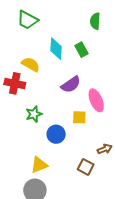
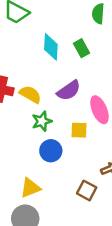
yellow semicircle: (31, 64) -> (30, 94), moved
green star: (34, 114) -> (42, 121), moved

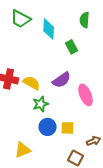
cyan diamond: (51, 47) -> (49, 29), moved
yellow square: (79, 130) -> (68, 128), moved
yellow triangle: (30, 188) -> (23, 150), moved

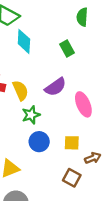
cyan diamond: (49, 29) -> (24, 41), moved
yellow semicircle: (32, 83) -> (20, 90), turned 36
yellow square: (68, 128) -> (72, 143), moved

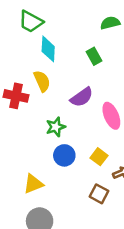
green semicircle: (82, 17) -> (110, 23), turned 72
yellow semicircle: (20, 90) -> (42, 81), moved
yellow square: (72, 143) -> (99, 157), turned 35

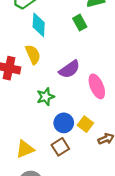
green rectangle: (94, 56) -> (80, 23), moved
blue circle: (64, 155) -> (64, 123), moved
brown square: (99, 194) -> (60, 147), moved, turned 30

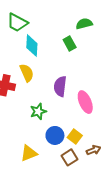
purple semicircle: (69, 69) -> (60, 86), turned 132
brown square: (60, 147) -> (70, 157), moved
yellow triangle: (25, 149) -> (29, 153), moved

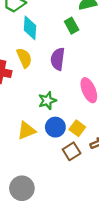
purple semicircle: (60, 86) -> (58, 59), moved
green star: (38, 111) -> (47, 101), moved
yellow triangle: (29, 153) -> (27, 131), moved

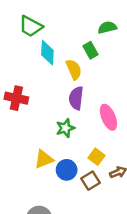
yellow semicircle: (24, 58) -> (74, 69), moved
purple semicircle: (58, 59) -> (76, 98), moved
blue circle: (55, 127) -> (67, 170), moved

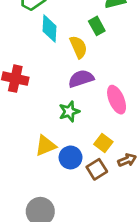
purple semicircle: (76, 98) -> (81, 79), turned 65

